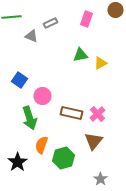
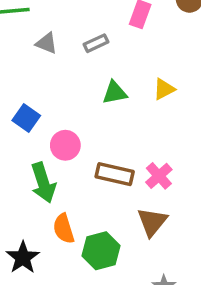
gray rectangle: (50, 23) -> (96, 43), moved
green triangle: (80, 55) -> (115, 93), moved
orange semicircle: (41, 145) -> (64, 229), turned -36

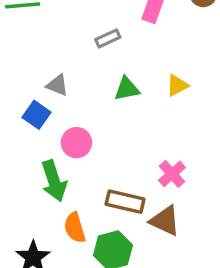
gray triangle: (47, 43) -> (57, 85), moved
brown rectangle: (115, 174) -> (125, 202), moved
brown triangle: (152, 222) -> (165, 221), turned -44

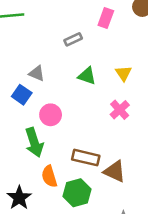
yellow triangle: (177, 85) -> (123, 73), turned -36
green triangle: (127, 89) -> (87, 76), turned 30
pink cross: (172, 174) -> (120, 110), moved

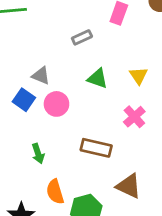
pink circle: (51, 115) -> (56, 104), moved
green arrow: (34, 142) -> (38, 154), size x0.6
brown rectangle: (86, 158) -> (96, 148), moved

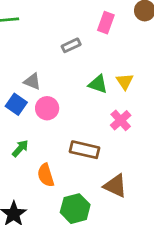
green triangle: (98, 78) -> (98, 84), moved
green arrow: (38, 154) -> (20, 148), moved, turned -120
orange semicircle: (55, 192) -> (46, 175), moved

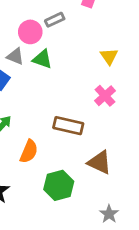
green triangle: (98, 84) -> (42, 59), moved
pink circle: (47, 108) -> (30, 32), moved
orange semicircle: (46, 175) -> (29, 151), turned -140

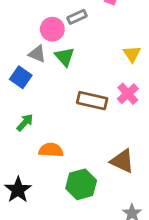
green triangle: (42, 59) -> (65, 57), turned 30
brown rectangle: (68, 126) -> (92, 101), moved
orange semicircle: (29, 151) -> (51, 150), turned -110

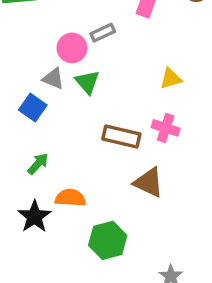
yellow triangle: (132, 54) -> (171, 79), turned 48
pink cross: (128, 94) -> (166, 128), turned -30
brown triangle: (122, 161) -> (149, 182), moved
black star: (18, 190) -> (35, 217), moved

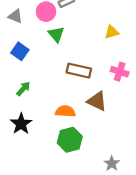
gray triangle: (53, 79) -> (15, 16), moved
pink cross: (166, 128) -> (120, 72), moved
orange semicircle: (70, 198) -> (65, 111), moved

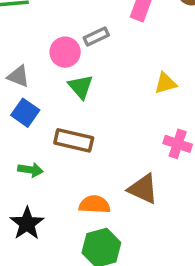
gray triangle: (15, 16) -> (18, 76), moved
brown rectangle: (79, 71) -> (74, 140), moved
green arrow: (23, 89) -> (30, 170), turned 56

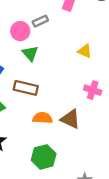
yellow triangle: (165, 83) -> (85, 51), turned 40
orange semicircle: (95, 204) -> (42, 118), moved

